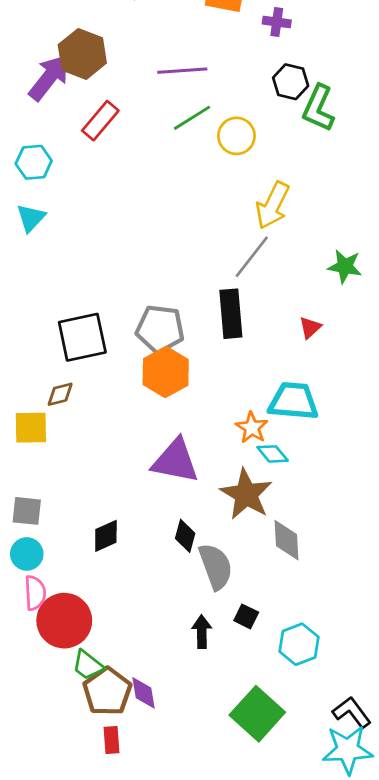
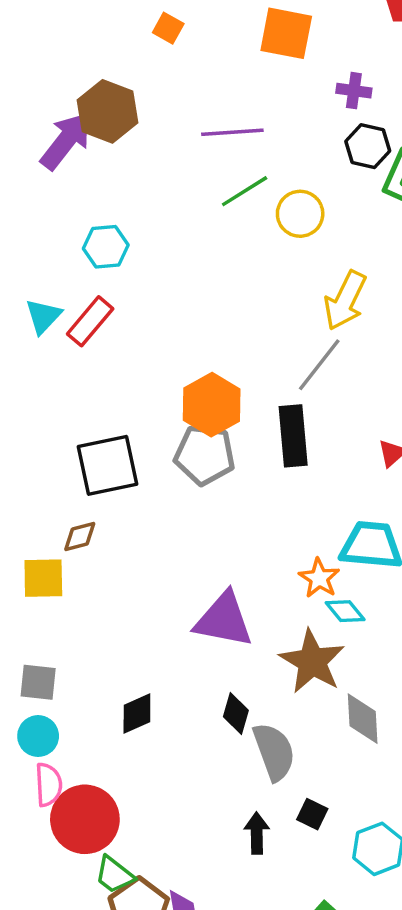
purple cross: (277, 22) -> (354, 91), moved
red rectangle: (100, 121) -> (90, 321), moved
cyan hexagon: (34, 162) -> (106, 247), moved
orange hexagon: (166, 372) -> (212, 405), moved

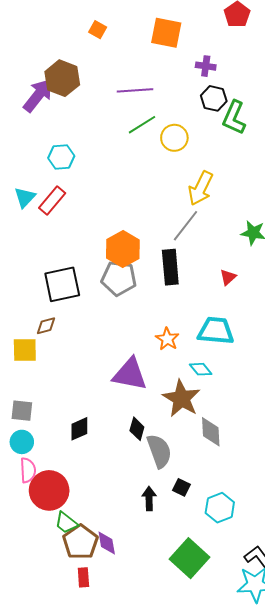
orange star: (319, 578) -> (167, 339), moved

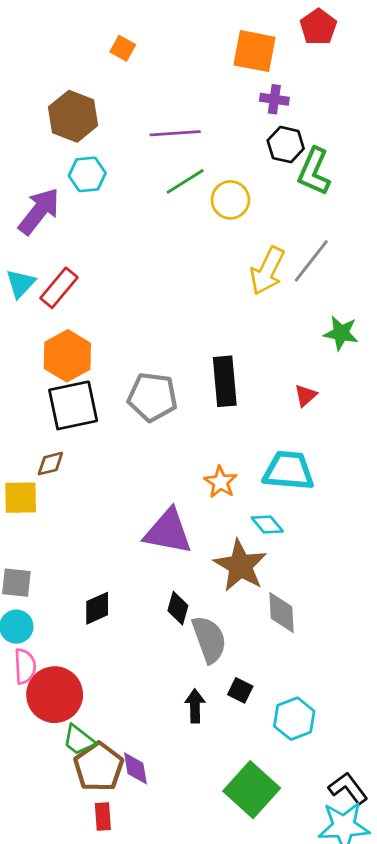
orange square: (166, 33) -> (255, 51), moved
purple arrow: (38, 95) -> (39, 211), moved
cyan hexagon: (61, 157) -> (87, 174), moved
gray line: (185, 226) -> (311, 261), moved
orange hexagon: (123, 249) -> (67, 356), moved

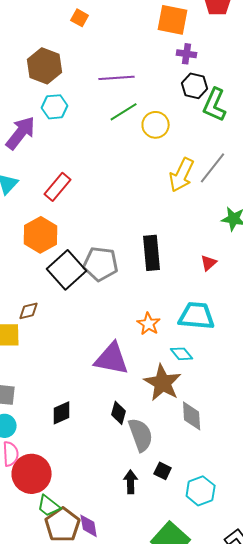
red rectangle: (59, 288) -> (58, 187), moved
black square: (73, 405) -> (67, 270), moved, turned -30

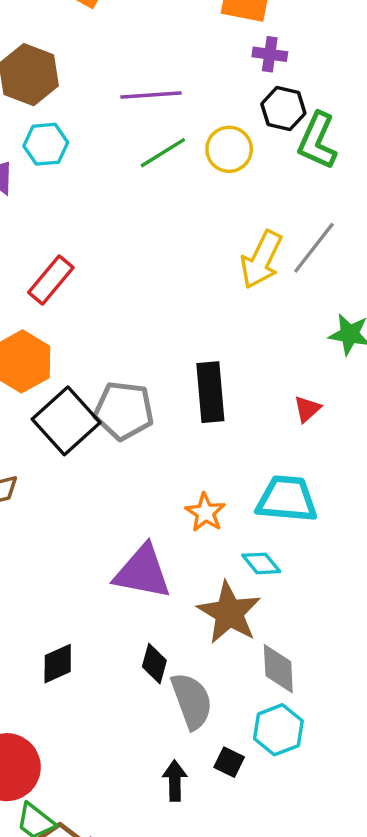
yellow circle: (156, 125) -> (229, 149), moved
cyan hexagon: (201, 491) -> (278, 730), moved

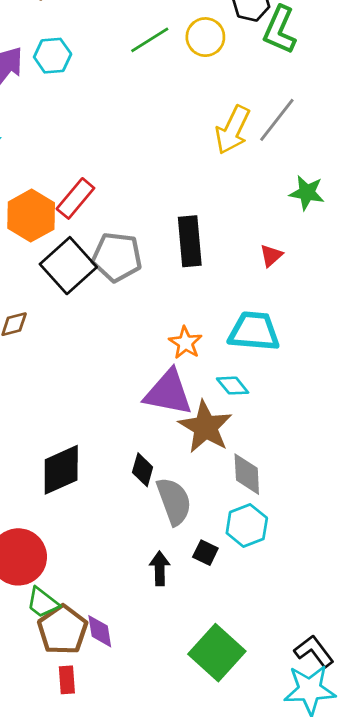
cyan hexagon: (46, 144) -> (53, 56), moved
red rectangle: (51, 280) -> (75, 198), moved
purple triangle: (143, 572) -> (168, 393), moved
black diamond: (58, 664) -> (61, 470), size x1.5

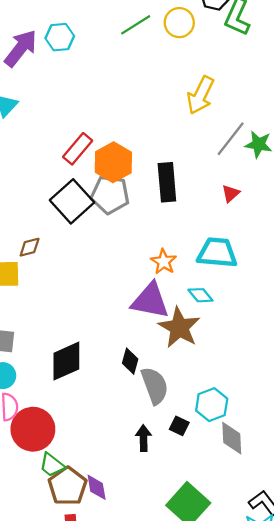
gray line: (277, 120) -> (231, 139), moved
orange hexagon: (31, 216) -> (113, 162), moved
gray diamond: (247, 474) -> (232, 438), moved

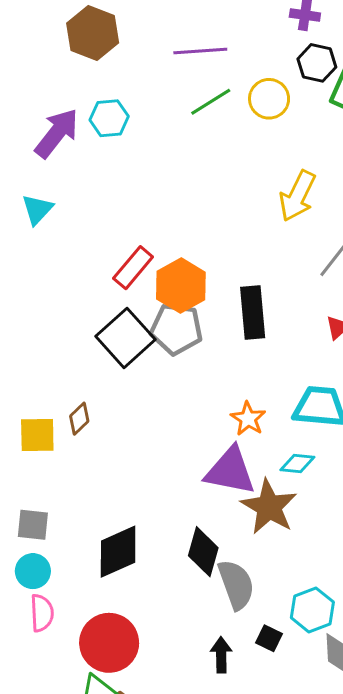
brown diamond: (30, 247) -> (79, 419), moved, turned -30
cyan diamond: (200, 295) -> (297, 463), turned -45
black diamond: (130, 361) -> (203, 552), size x1.4
red circle: (33, 429) -> (109, 643), moved

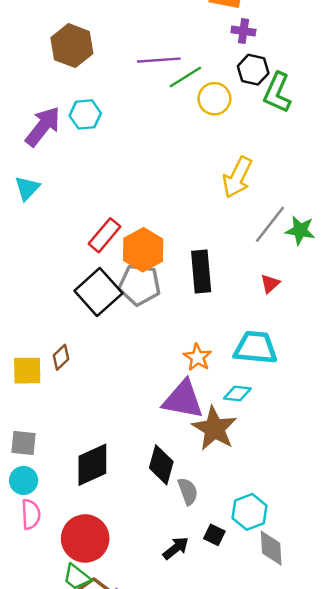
green line: (211, 102) -> (185, 77), moved
gray semicircle: (236, 585) -> (188, 491), size x0.7
black arrow: (221, 655) -> (176, 548), turned 52

